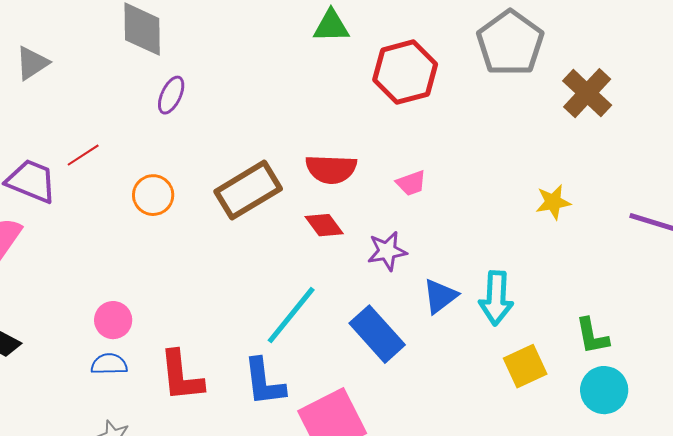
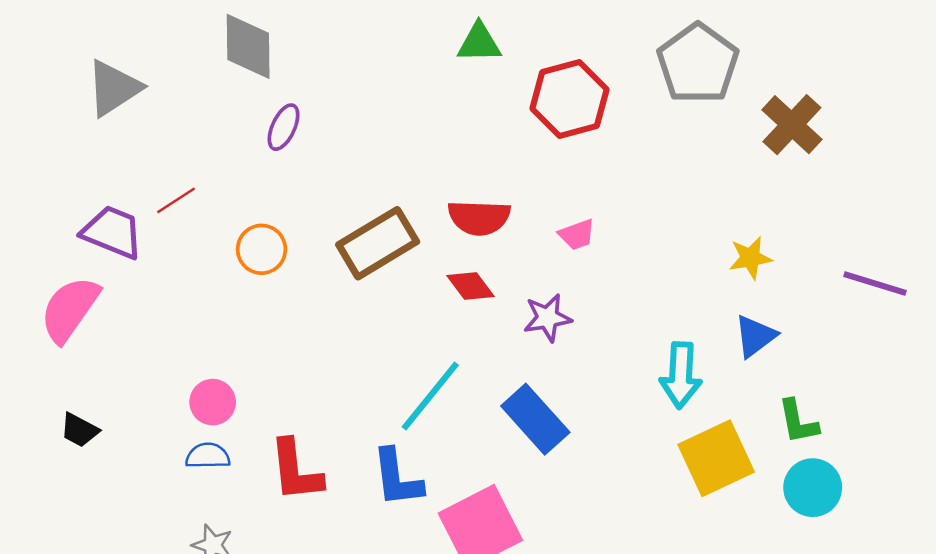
gray triangle: (32, 63) -> (114, 88), size x1.4
blue triangle: (440, 296) -> (755, 336), moved
yellow square: (525, 366) -> (716, 458), size x1.4

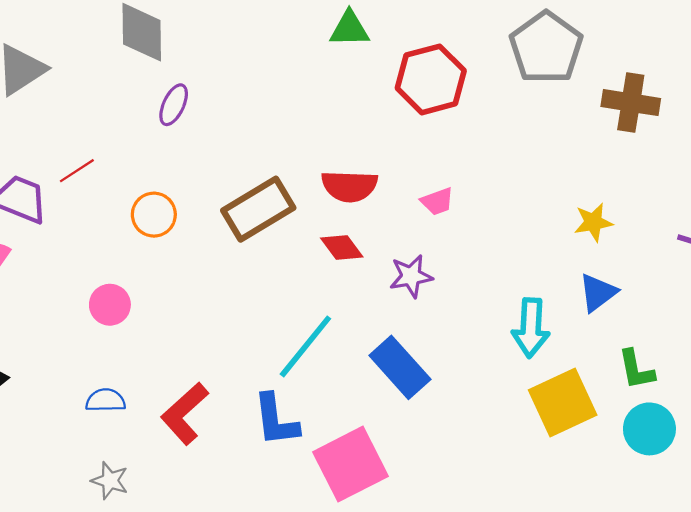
brown cross: (792, 125) -> (631, 103), turned -34
pink circle: (213, 402) -> (110, 305), moved
red L-shape: (296, 471) -> (185, 414), turned 54

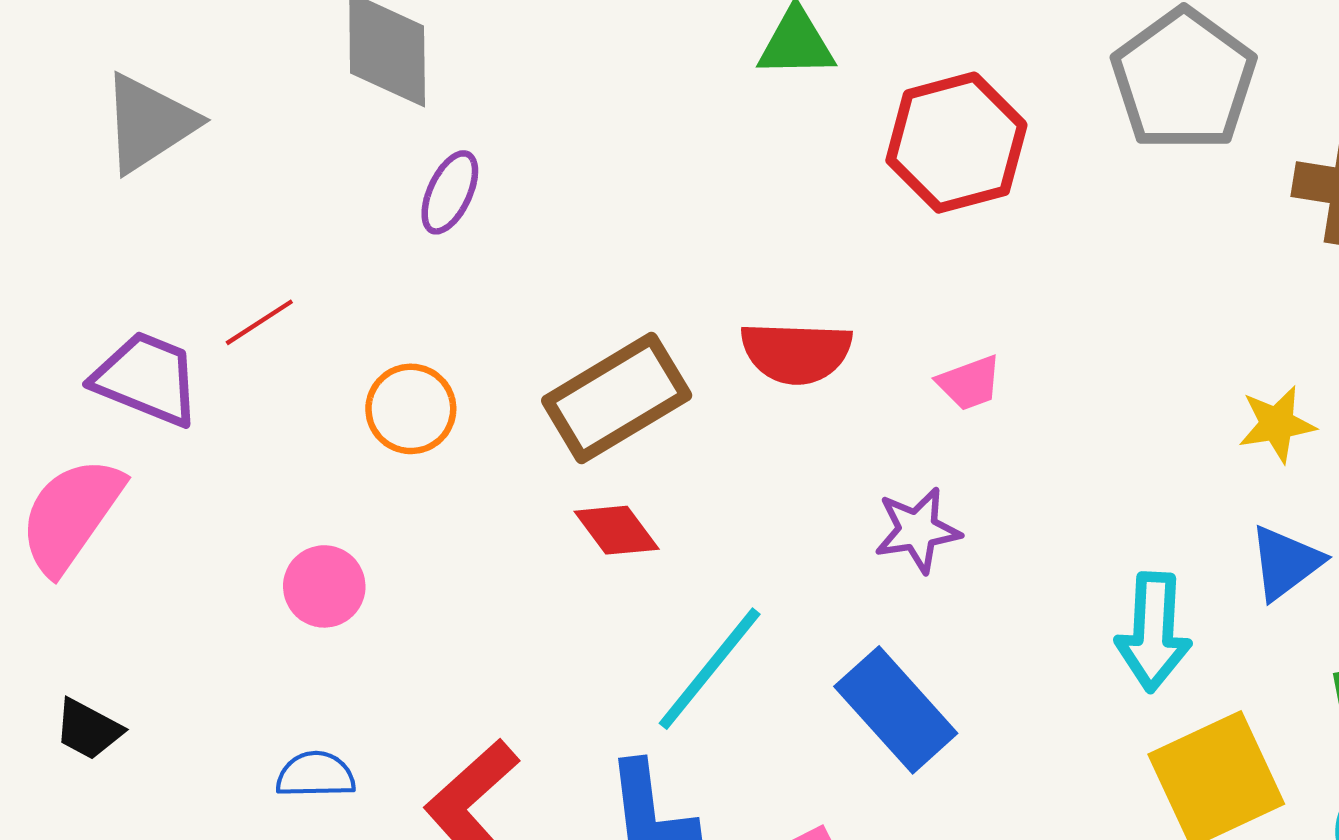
red diamond: (342, 248) -> (617, 530), moved

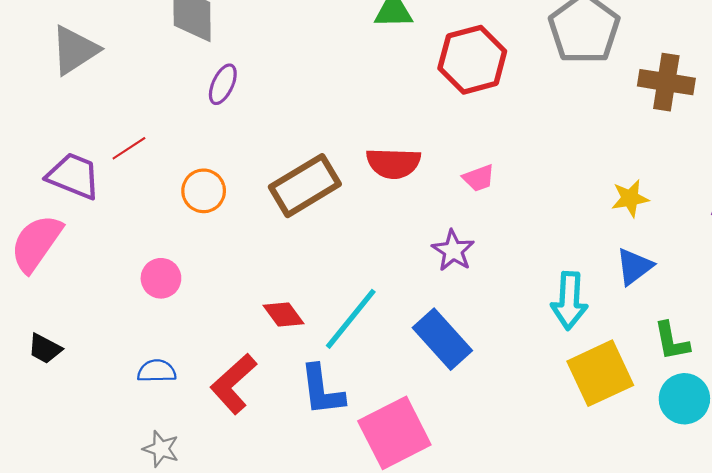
red diamond: (617, 530) -> (284, 315), moved
purple star: (917, 530) -> (453, 251), turned -30

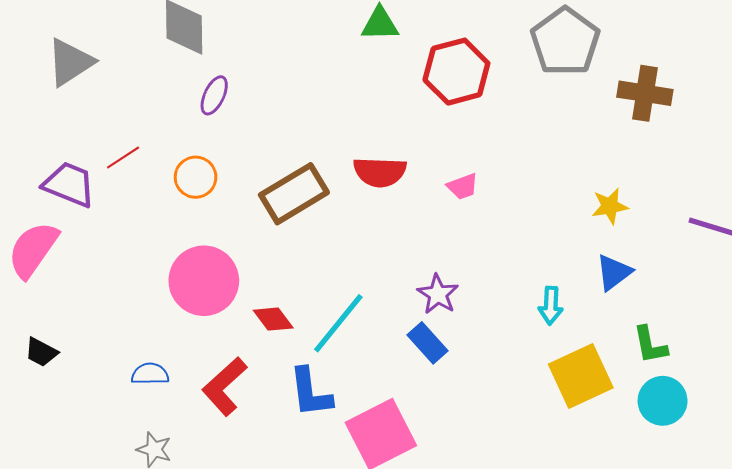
orange circle: (204, 191) -> (196, 177), moved
purple star: (453, 251) -> (438, 294), moved
pink circle: (161, 278) -> (204, 281), moved, size x1.8
cyan arrow: (569, 301) -> (551, 306), size x0.7
blue rectangle: (442, 339) -> (427, 343), size x0.7

